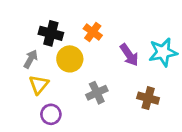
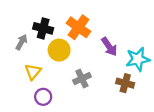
orange cross: (93, 32) -> (78, 27), size x1.5
cyan star: (163, 52) -> (138, 59), moved
gray arrow: (31, 59) -> (21, 42), moved

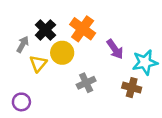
black cross: (43, 28) -> (45, 30), turned 30
yellow triangle: (33, 72) -> (38, 64), moved
purple circle: (43, 97) -> (21, 102), moved

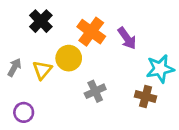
black cross: (45, 30) -> (41, 21), moved
gray arrow: (23, 44) -> (14, 67), moved
purple arrow: (115, 49) -> (127, 38), moved

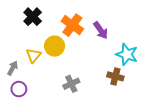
gray arrow: (14, 67) -> (13, 68), moved
cyan star: (160, 69) -> (127, 54), turned 30
gray cross: (95, 91) -> (71, 84), moved

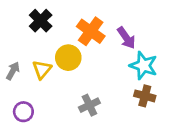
cyan star: (127, 54) -> (143, 66), moved
gray arrow: (13, 68) -> (13, 71), moved

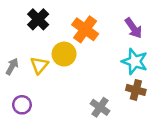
purple arrow: (126, 38) -> (133, 28), moved
gray cross: (89, 105) -> (100, 107), moved, turned -30

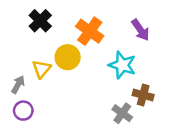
cyan star: (135, 61) -> (122, 65), moved
gray arrow: (12, 66) -> (18, 85), moved
gray cross: (100, 107) -> (122, 113), moved

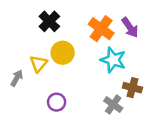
black cross: (40, 21) -> (49, 21), moved
orange cross: (90, 31) -> (101, 29), moved
purple circle: (23, 111) -> (57, 102), moved

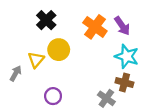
cyan star: (113, 60) -> (127, 56), moved

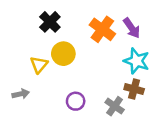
gray arrow: (16, 73) -> (21, 94), moved, turned 49
purple circle: (53, 96) -> (76, 101), moved

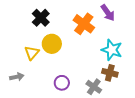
purple arrow: (132, 28) -> (108, 13), moved

